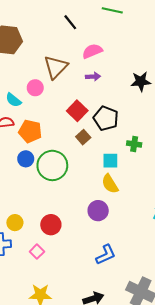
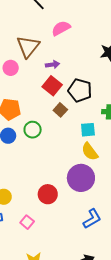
purple arrow: (93, 77) -> (53, 65), moved
green circle: (52, 165) -> (33, 130), moved, size x0.6
purple circle: (98, 211) -> (81, 178), size x1.4
red circle: (51, 225) -> (48, 194), moved

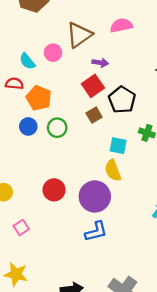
red circle: (48, 194) -> (54, 190), moved
blue L-shape: (92, 219) -> (96, 232), moved

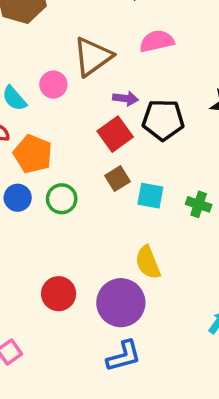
black pentagon: (122, 100) -> (163, 120), moved, turned -30
cyan square: (118, 146) -> (150, 196), moved

